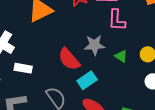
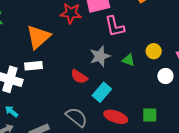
red semicircle: (69, 59) -> (79, 77), size x0.7
white rectangle: (23, 68) -> (33, 66), moved

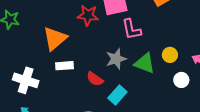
green triangle: (128, 60) -> (145, 63), size x1.6
white rectangle: (33, 66) -> (64, 66), moved

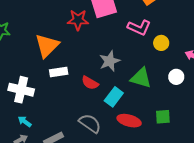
pink L-shape: (131, 29) -> (139, 27), moved, turned -50
yellow circle: (170, 55) -> (161, 43), moved
green triangle: (145, 63) -> (141, 78), moved

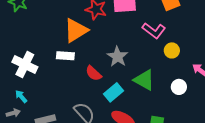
orange triangle: (47, 46) -> (76, 30), moved
gray star: (110, 61) -> (117, 57), turned -30

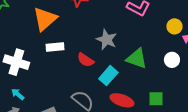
orange triangle: (76, 30) -> (45, 19), moved
yellow circle: (172, 50) -> (174, 26), moved

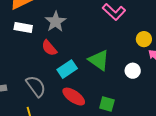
gray star: (107, 40) -> (56, 22), moved

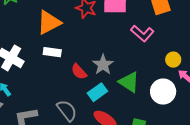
gray star: (56, 22) -> (103, 65), moved
white circle: (133, 71) -> (163, 92), size x1.6

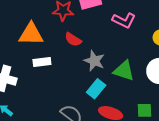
orange triangle: (49, 22) -> (31, 34), turned 44
red semicircle: (79, 72) -> (73, 39), moved

